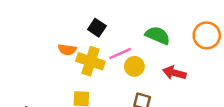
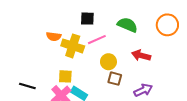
black square: (97, 28) -> (87, 19), moved, turned -32
yellow circle: (134, 66) -> (108, 62), moved

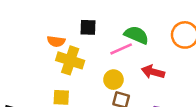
orange semicircle: (54, 36) -> (56, 41), moved
pink line: (97, 40) -> (121, 49), moved

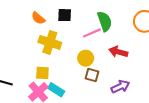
green semicircle: (136, 35) -> (105, 21), turned 48
orange semicircle: (56, 41) -> (38, 18), moved, turned 32

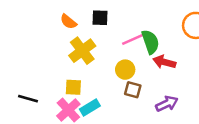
green semicircle: (105, 21) -> (150, 42), moved
yellow cross: (50, 42) -> (82, 51), turned 35
cyan rectangle: (56, 90) -> (90, 107), turned -63

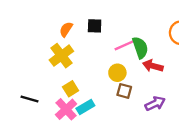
orange semicircle: (68, 22) -> (66, 29), turned 84
yellow cross: (82, 51) -> (61, 56), moved
yellow square: (73, 87) -> (71, 89), turned -35

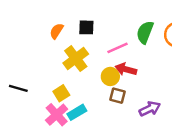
green semicircle: (140, 48) -> (145, 32), moved, turned -140
yellow cross: (61, 56) -> (76, 59), moved
red arrow: (153, 66) -> (126, 69), moved
black line: (29, 99) -> (18, 88), moved

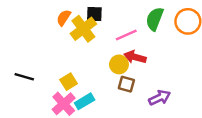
yellow cross: (76, 59) -> (83, 29), moved

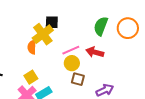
orange semicircle: (64, 18) -> (32, 47), moved, turned -32
pink line: (126, 35) -> (71, 50), moved
red arrow: (135, 57) -> (95, 52), moved

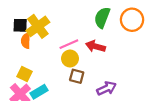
black square: (52, 22) -> (20, 25), moved
yellow square: (31, 77) -> (25, 74), turned -32

